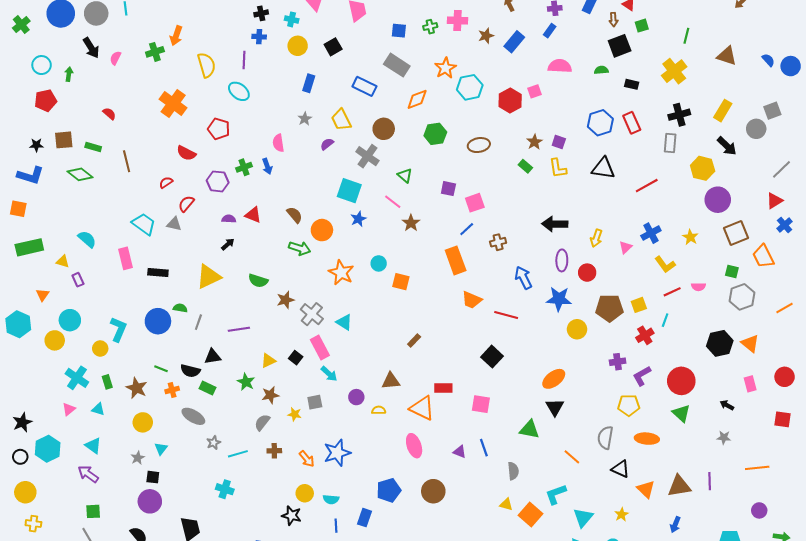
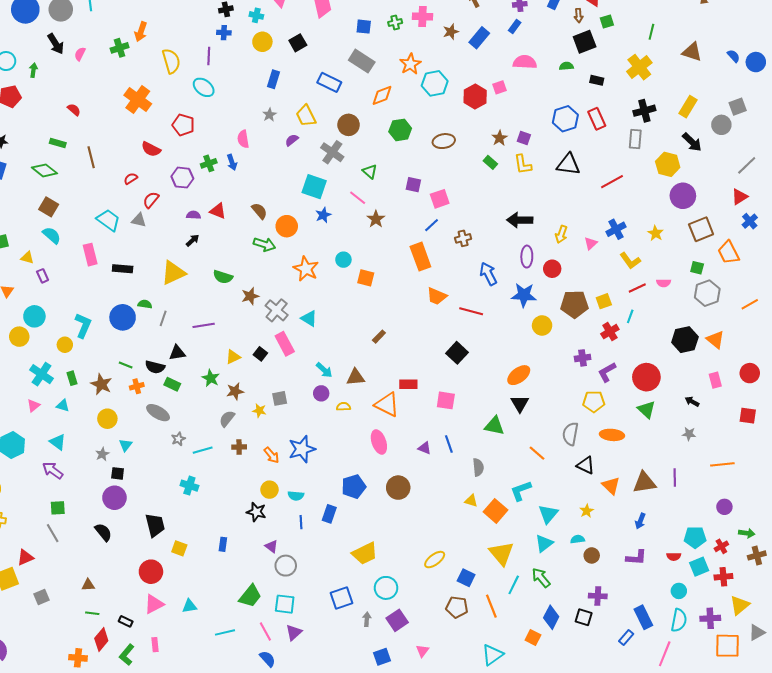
brown square: (64, 140) -> (49, 207), moved, turned 36
cyan arrow: (329, 374) -> (324, 370), moved

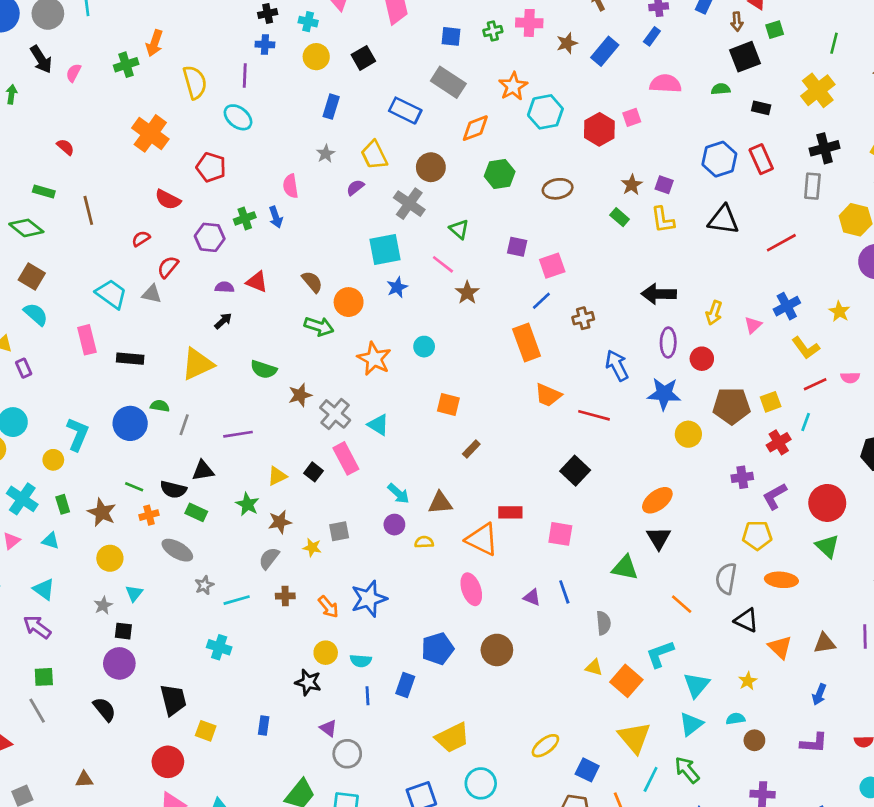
cyan square: (314, 187) -> (385, 249), turned -30
orange square: (366, 278) -> (448, 405), moved
brown triangle: (644, 483) -> (825, 643), size x0.7

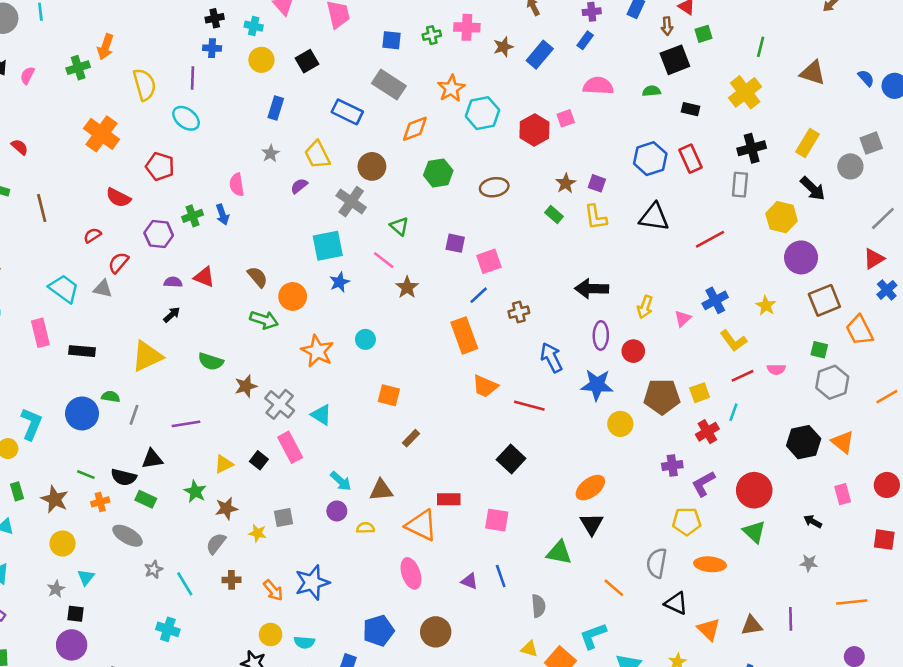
cyan line: (237, 600) -> (185, 584), turned 75

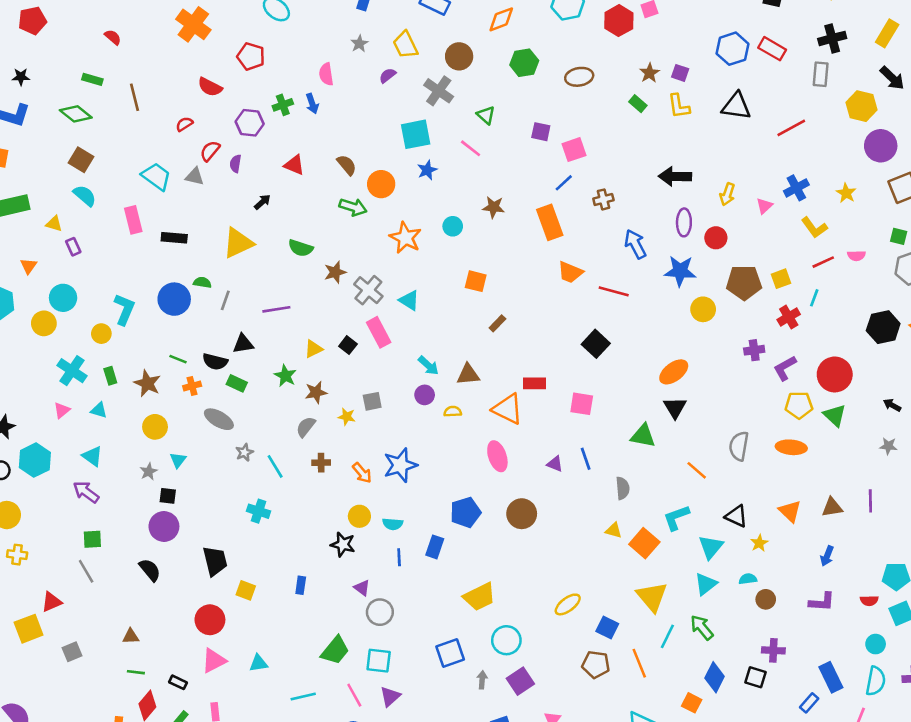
red rectangle: (691, 159) -> (772, 49), turned -36
purple semicircle: (173, 282) -> (235, 164), moved, turned -84
brown star: (407, 287) -> (494, 207), moved, turned -30
yellow pentagon: (687, 521) -> (799, 405), moved
black triangle: (676, 603) -> (736, 516), moved

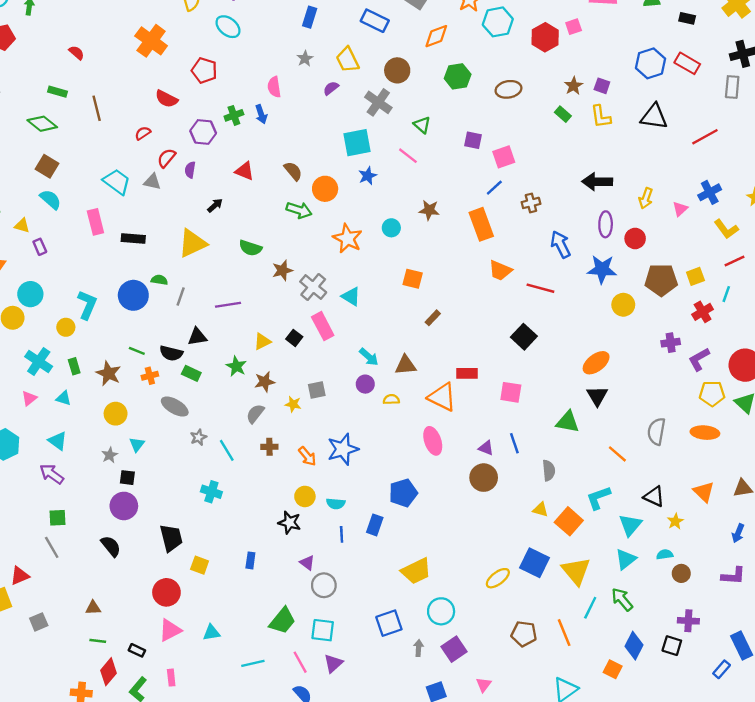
brown circle: (522, 514) -> (484, 478), moved
blue square: (607, 627) -> (535, 563), moved, size x1.4

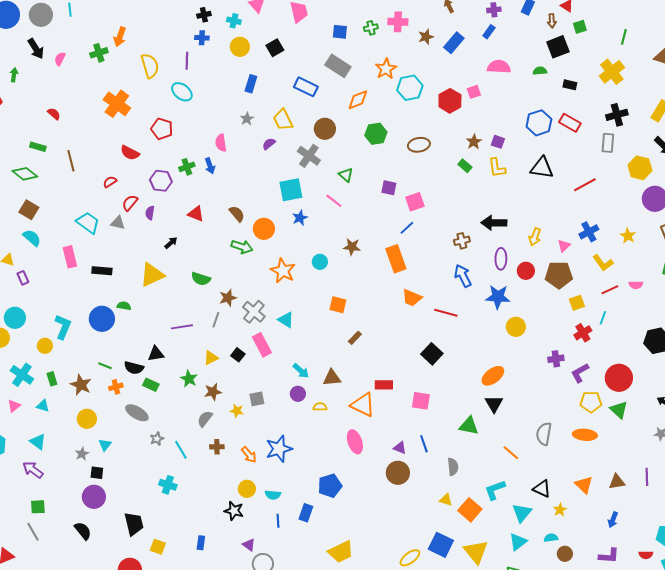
brown cross: (531, 203) -> (462, 241), moved
brown pentagon: (661, 280) -> (559, 275), moved
gray line: (181, 296) -> (216, 320), moved

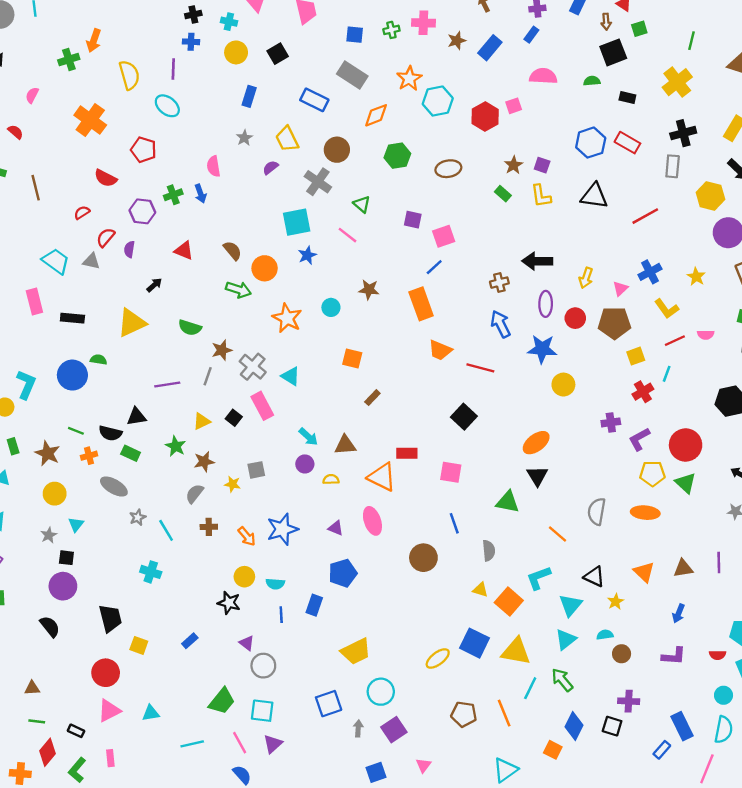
pink semicircle: (60, 59) -> (32, 95), moved
purple triangle: (400, 448) -> (336, 528), moved
blue rectangle: (201, 543) -> (190, 641), turned 40
yellow triangle: (476, 552) -> (516, 651), turned -40

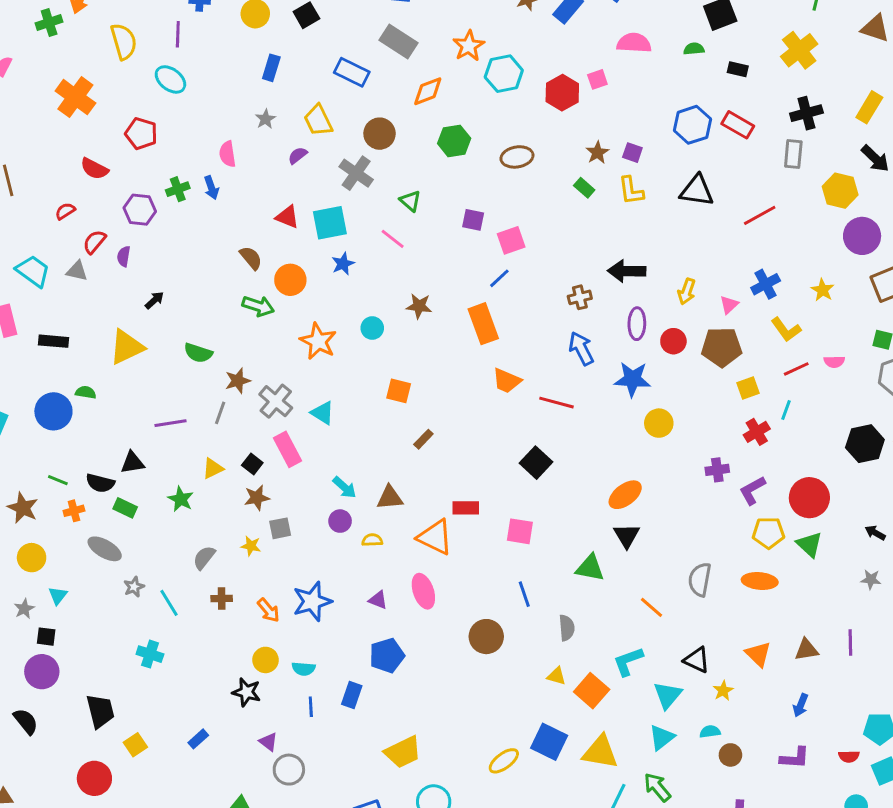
red triangle: (184, 251) -> (287, 217), moved
brown star: (204, 462) -> (257, 498), moved
yellow square: (139, 645) -> (135, 745), turned 36

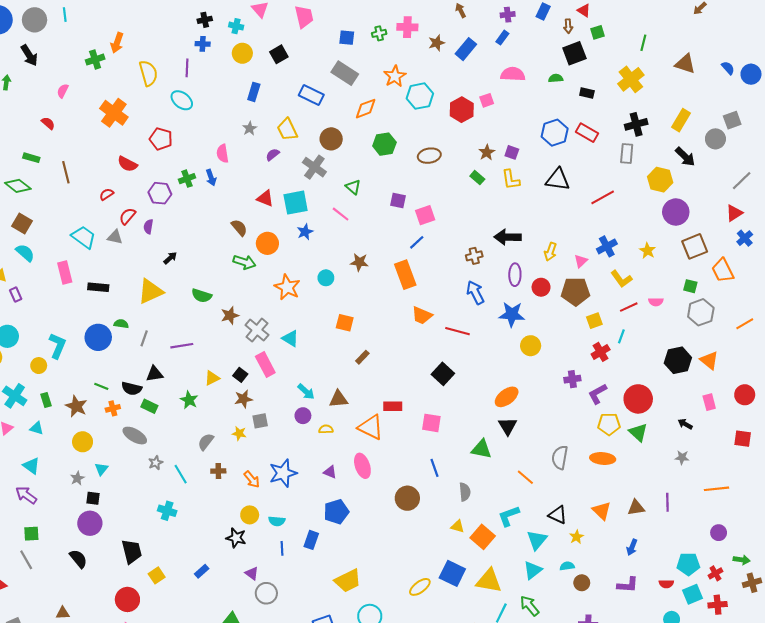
gray line: (220, 413) -> (144, 338), moved

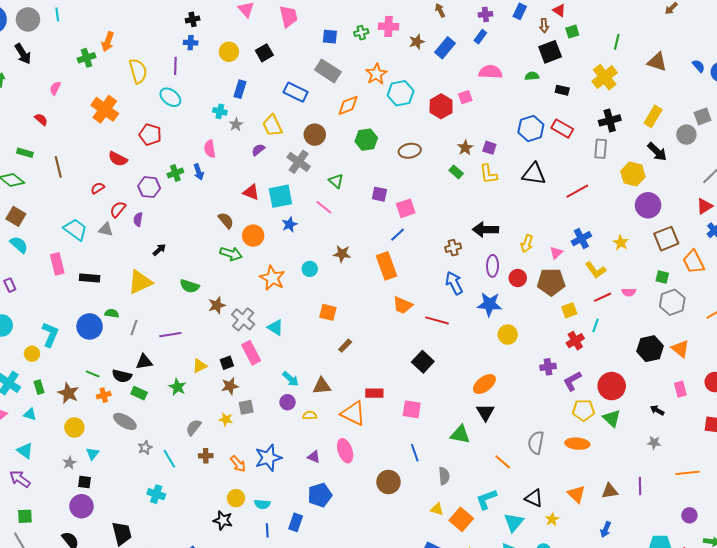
cyan cross: (236, 26) -> (220, 111), moved
black square: (240, 375) -> (227, 363), turned 32

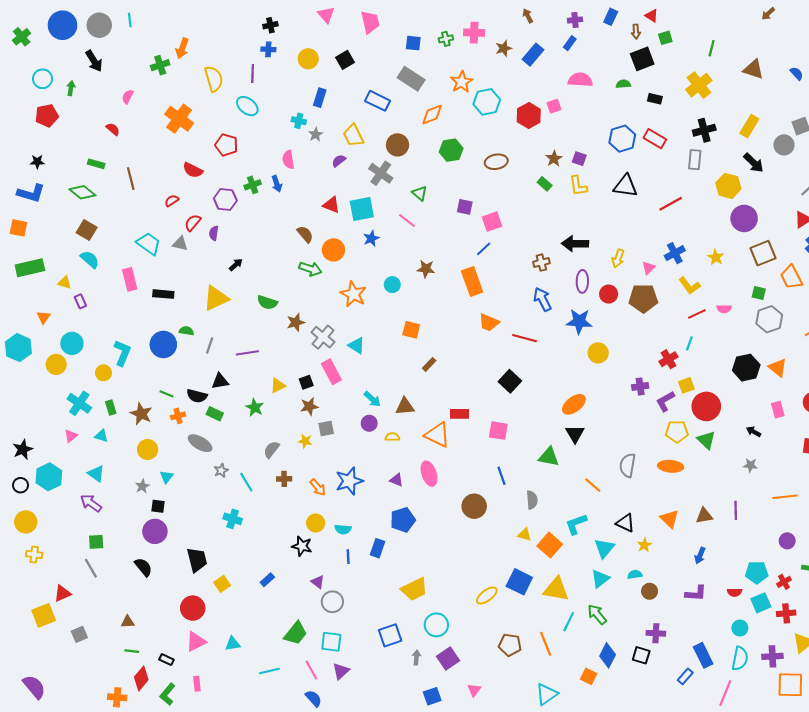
yellow square: (569, 310) -> (686, 385), moved

